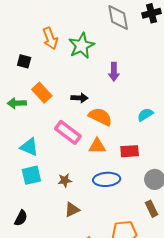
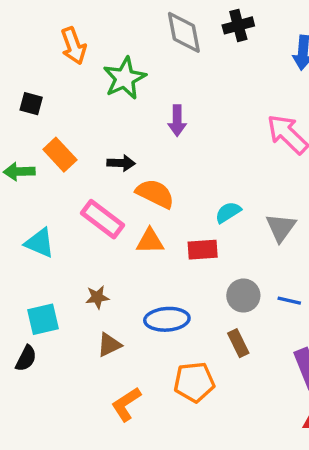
orange arrow: (50, 38) -> (74, 46), moved
cyan semicircle: (145, 115) -> (228, 212), moved
cyan square: (31, 175) -> (43, 319), moved
blue ellipse: (107, 179) -> (167, 319), moved

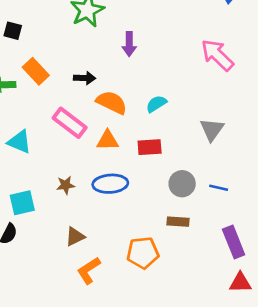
cyan semicircle: (228, 212) -> (156, 104), moved
blue ellipse: (167, 319) -> (110, 184), moved
brown rectangle: (238, 343) -> (178, 222), turned -60
brown triangle: (109, 345) -> (75, 237), moved

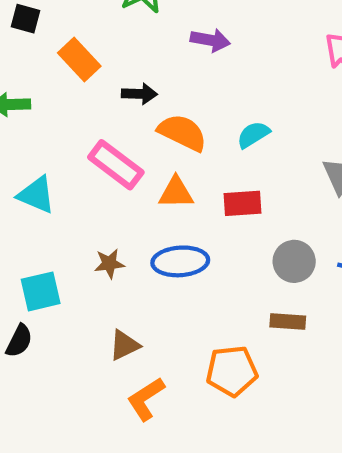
purple arrow: (129, 44) -> (210, 40), turned -80
orange rectangle: (36, 71) -> (79, 59), moved

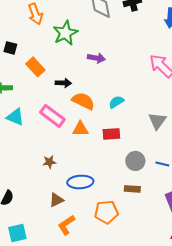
cyan triangle: (36, 195) -> (15, 117), moved
blue ellipse: (180, 261) -> (80, 182), moved
cyan square: (41, 291) -> (17, 233), moved

